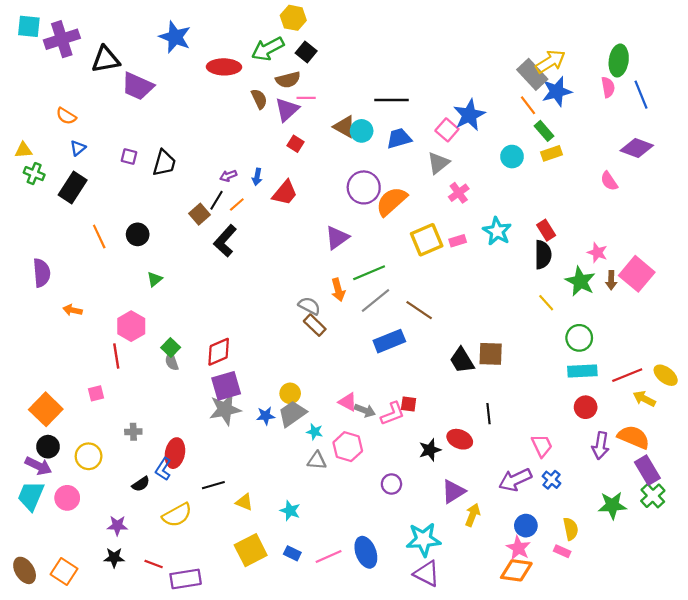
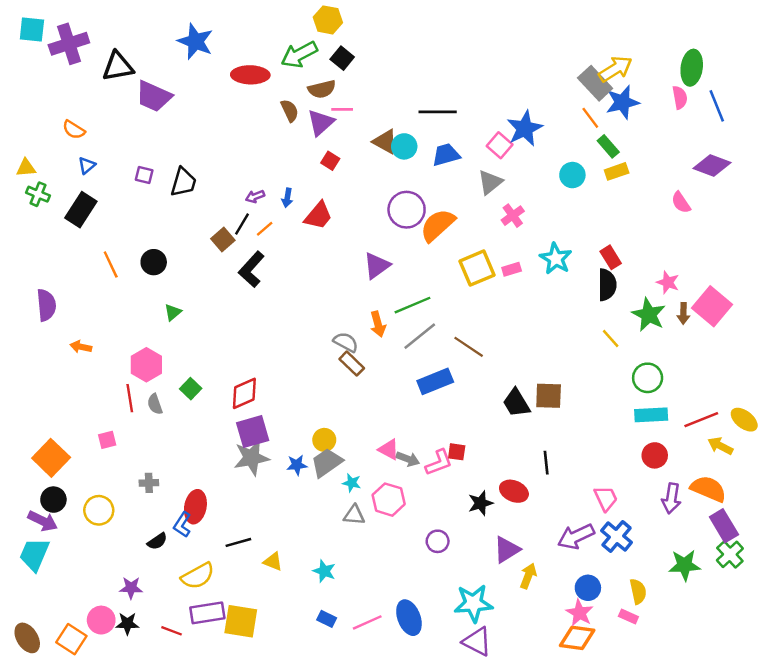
gray semicircle: (172, 361) -> (155, 404), moved
blue cross: (551, 480) -> (617, 537), size x1.5
pink circle: (67, 498) -> (101, 620), moved
yellow square: (251, 550) -> (241, 621), moved, turned 36
purple rectangle: (186, 579) -> (207, 613), moved

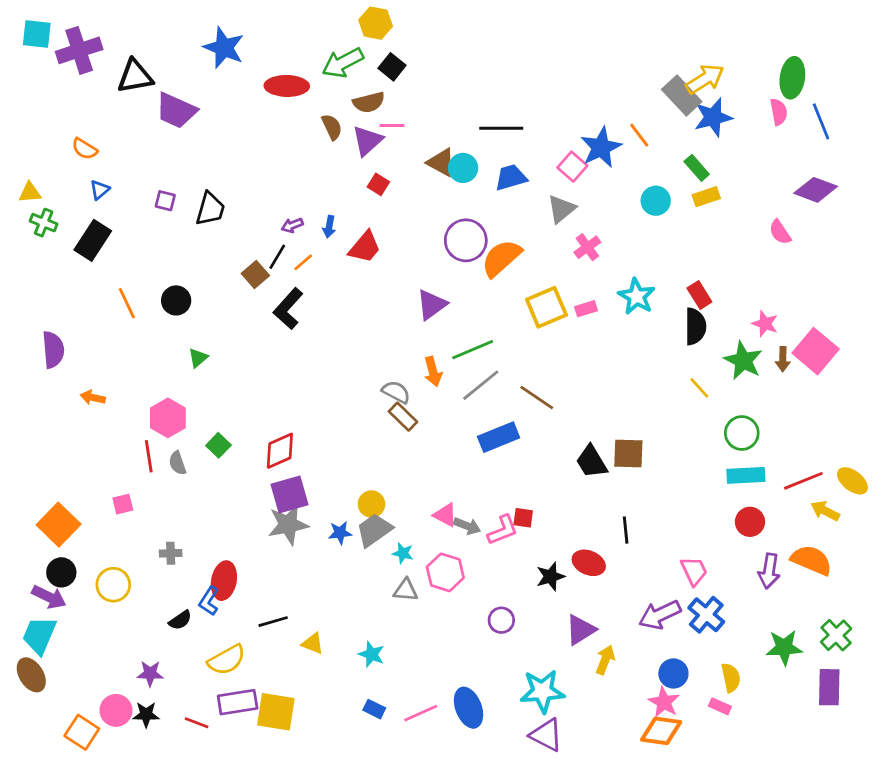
orange line: (590, 118) -> (639, 135), moved
purple rectangle: (724, 526) -> (829, 687), moved, turned 32
brown ellipse: (27, 638) -> (31, 675), moved

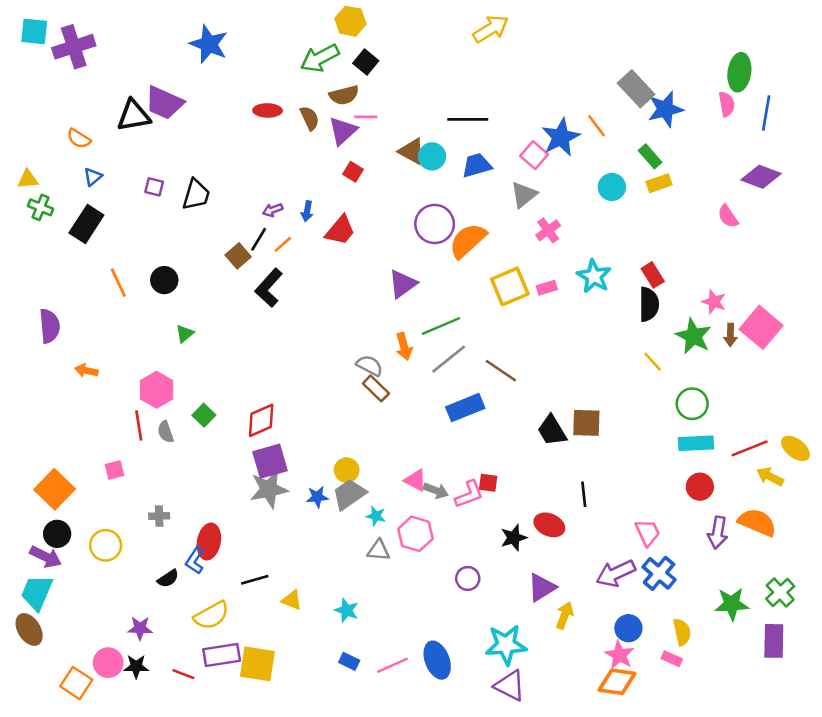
black triangle: (135, 76) -> (134, 116), moved
yellow arrow: (705, 79) -> (491, 29), moved
red ellipse: (287, 86) -> (268, 110), moved, size x0.7
blue line: (821, 121) -> (766, 113), turned 32

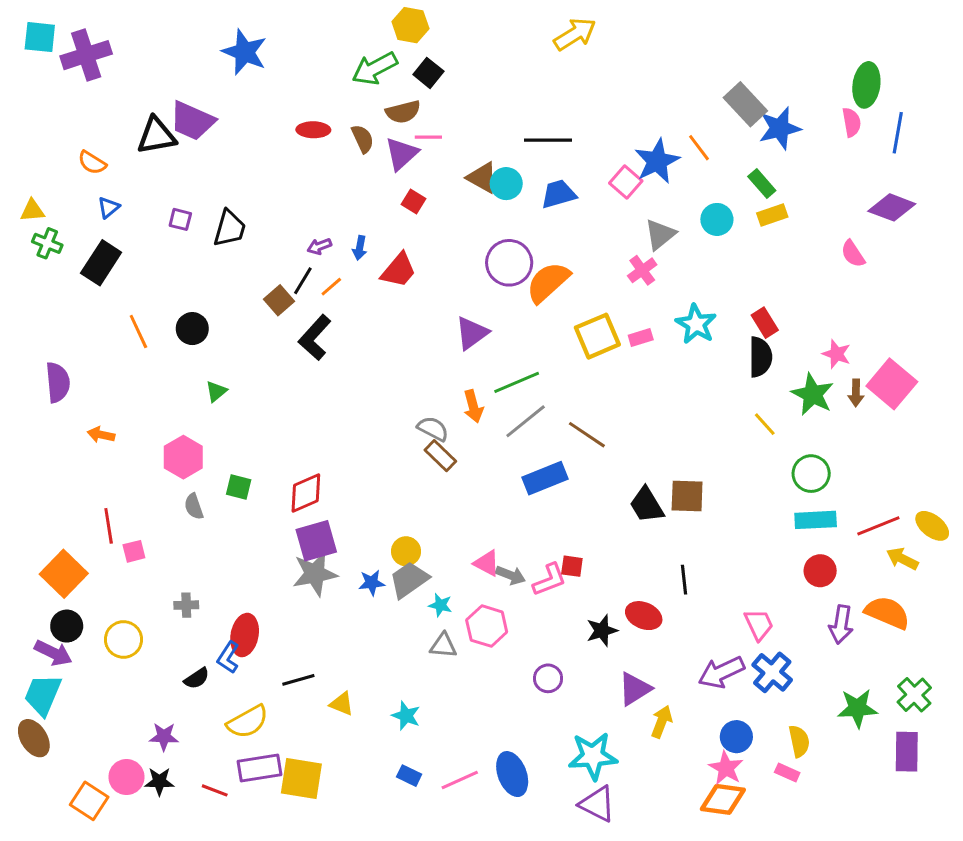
gray triangle: (524, 195) -> (660, 234), moved
green square: (204, 415) -> (239, 487), turned -30
red line: (139, 425) -> (109, 526), moved

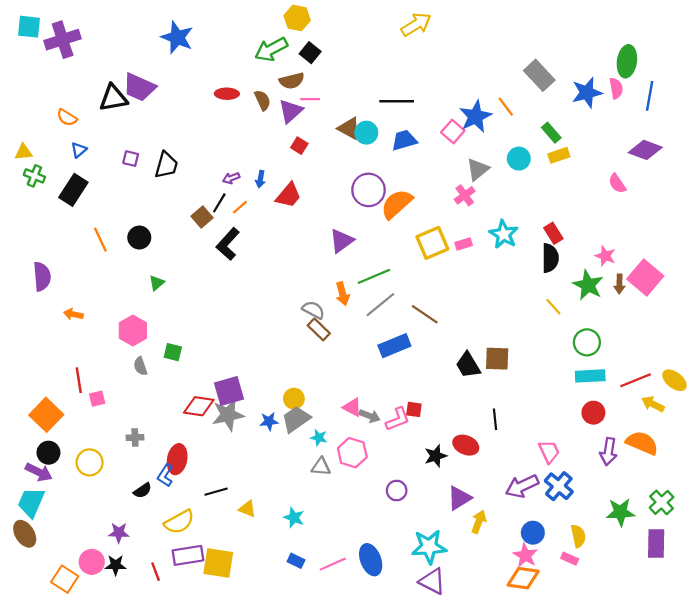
blue star: (780, 128) -> (587, 93), moved
red diamond: (306, 493) -> (199, 406), moved, turned 32
red line: (215, 790) -> (156, 572), turned 48

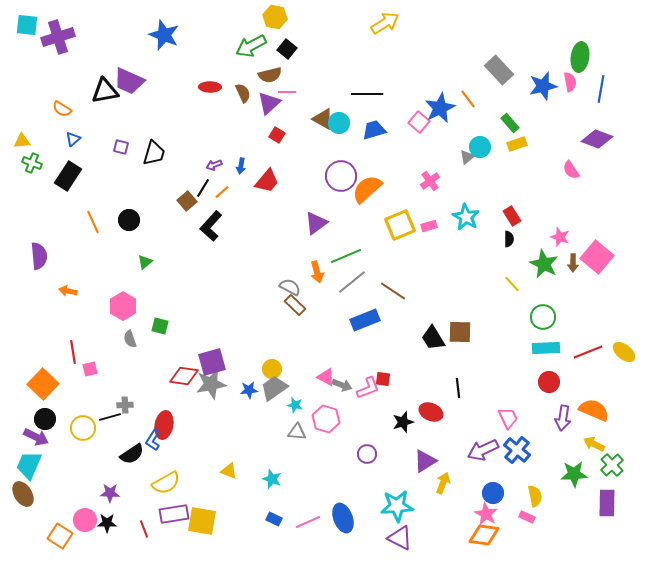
gray triangle: (478, 169) -> (467, 157), moved, size x0.7
black semicircle: (550, 258) -> (509, 239), size x0.6
yellow arrow: (653, 404) -> (594, 444), moved
black semicircle: (143, 491) -> (132, 454), size x1.4
black line: (216, 492) -> (110, 417), moved

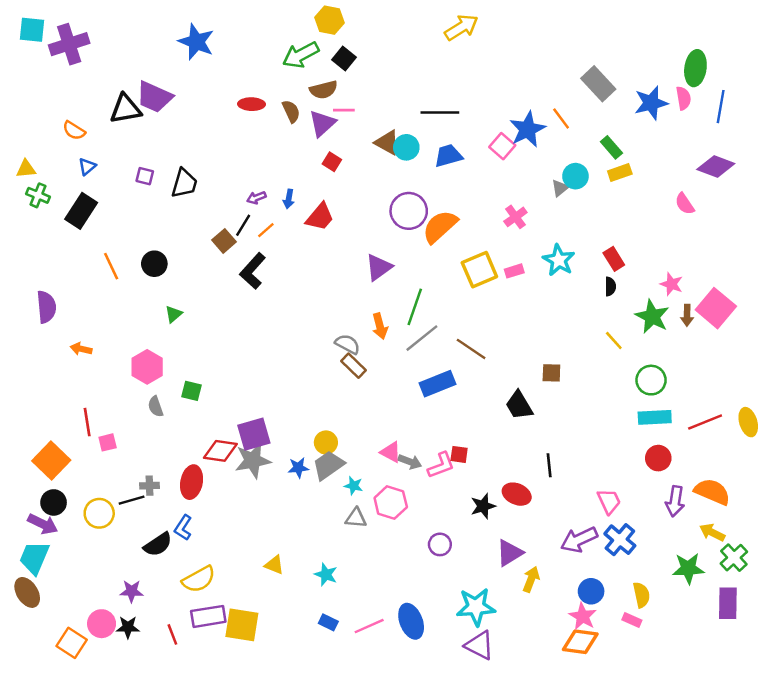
green line: (346, 256) -> (415, 307), turned -48
brown square: (460, 332) -> (551, 373), moved, size x0.7
yellow ellipse: (624, 352) -> (748, 422), turned 35
red ellipse: (164, 425) -> (192, 482), moved

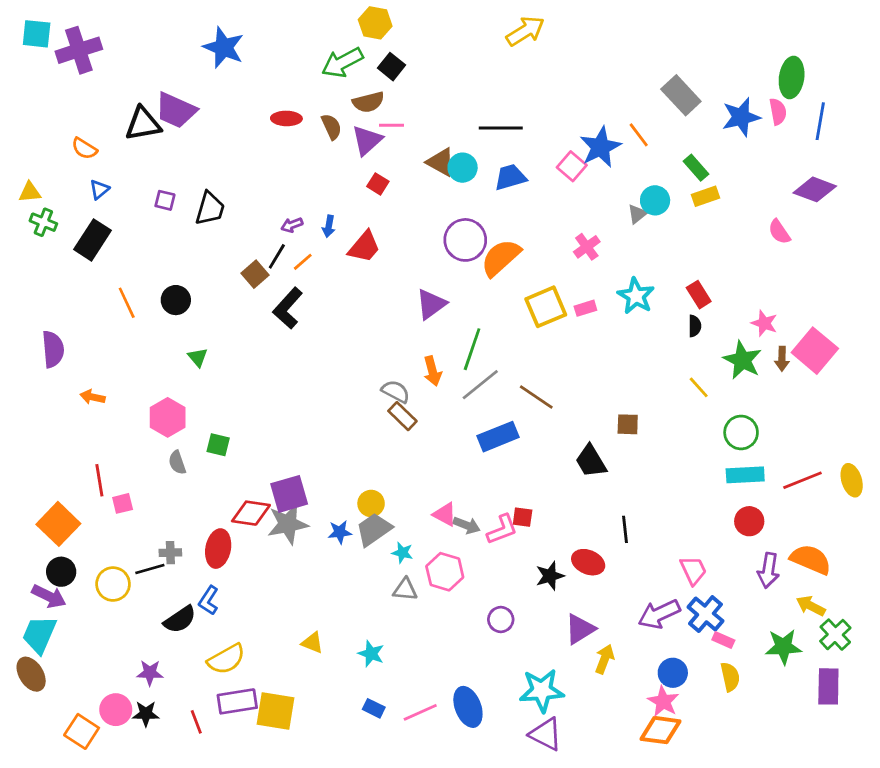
green triangle: (174, 314) -> (198, 357), turned -30
pink rectangle: (632, 620) -> (723, 640), moved

